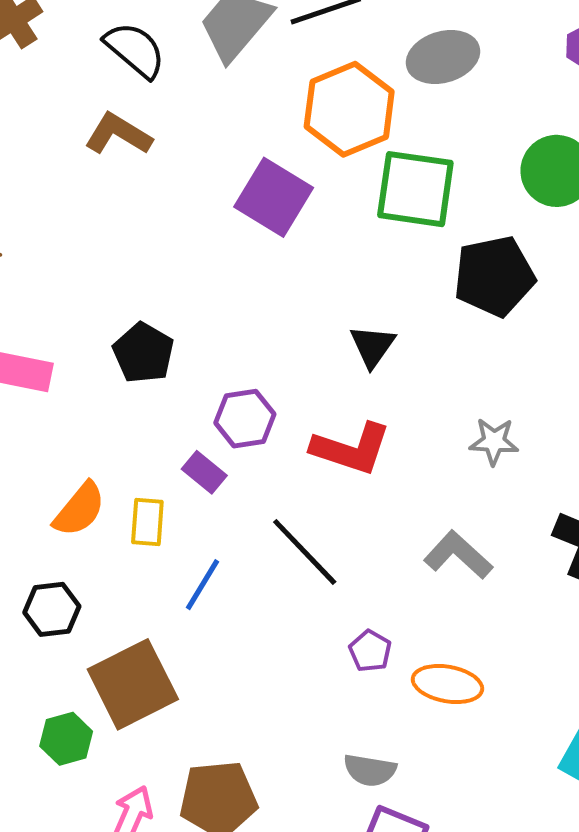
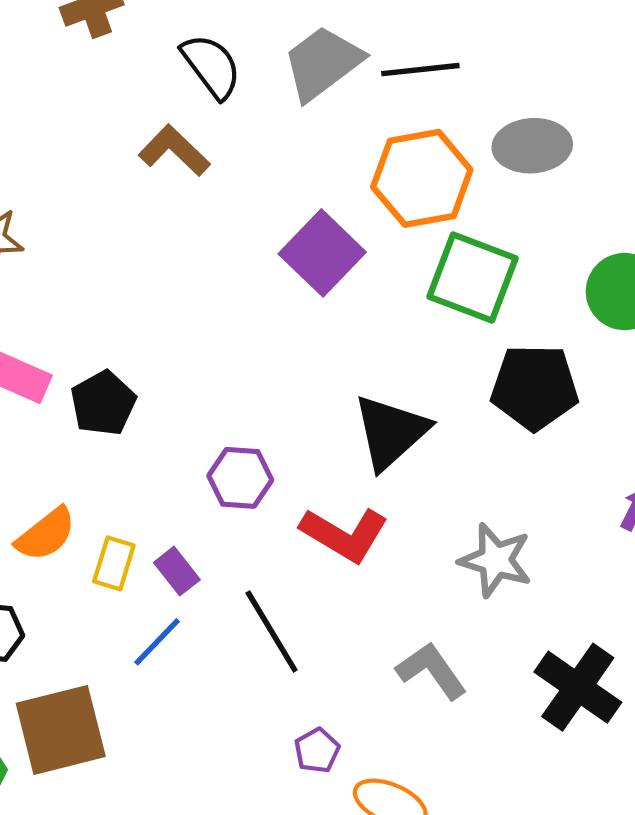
black triangle: (373, 346) -> (391, 432), size x1.6
black pentagon: (143, 353) -> (103, 403), moved
gray star: (494, 442) -> (496, 560), size x1.4
purple rectangle: (204, 472) -> (177, 571), moved

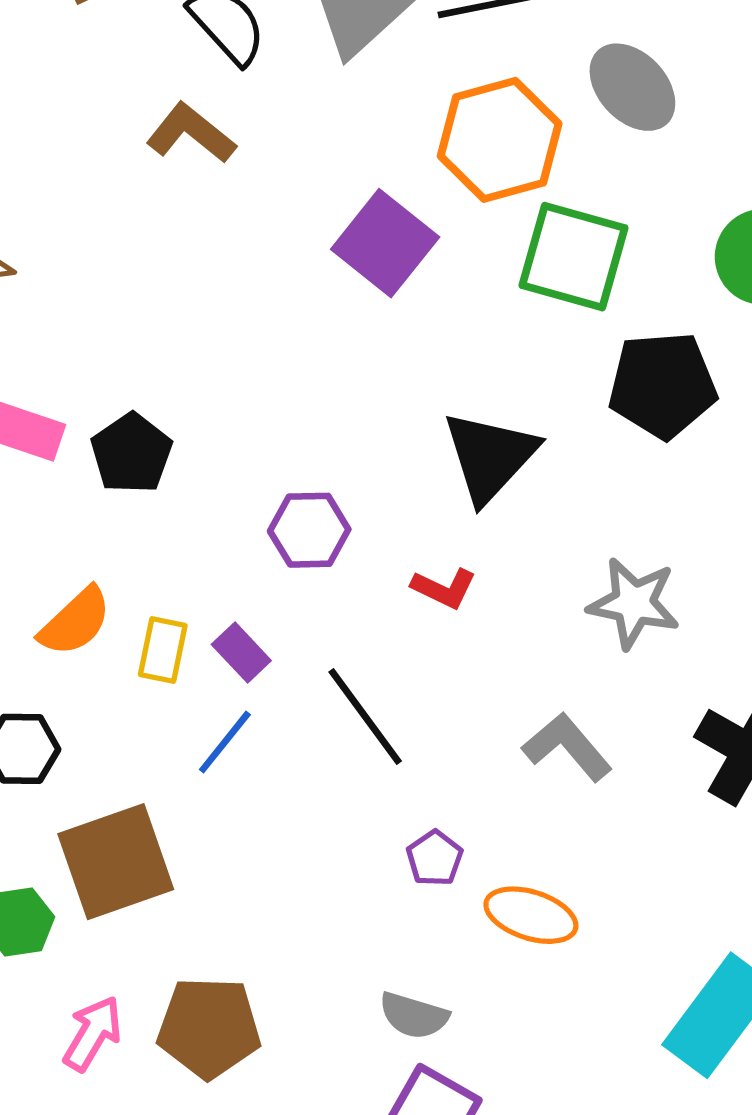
gray ellipse: (532, 146) -> (632, 87), turned 56
red L-shape: (344, 534) -> (444, 588), size x0.6

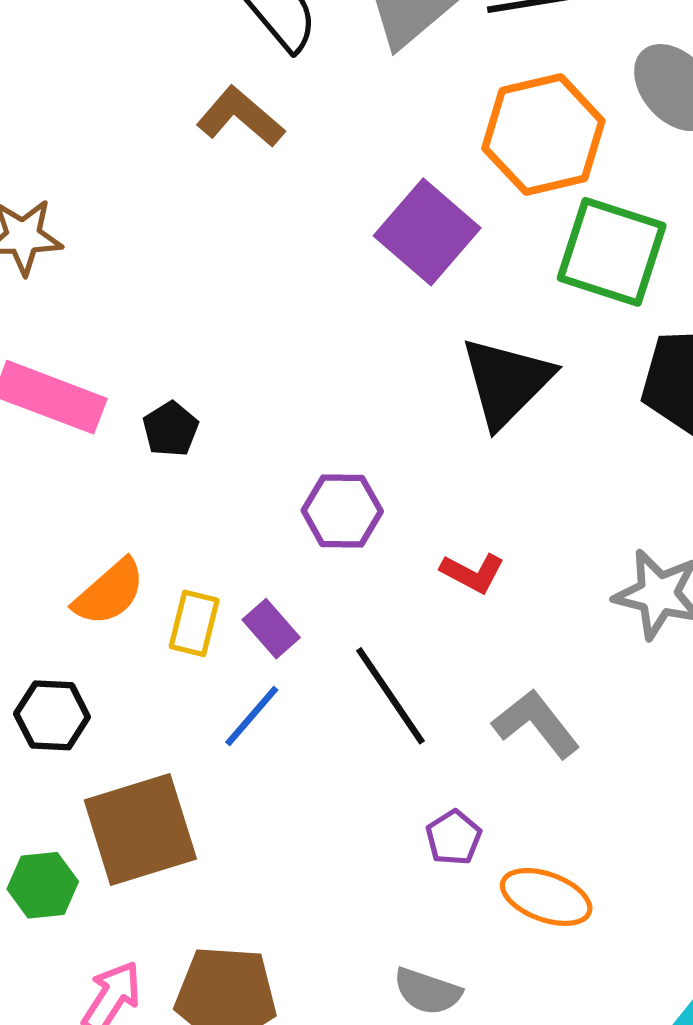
black pentagon: (131, 453) -> (171, 429), size x0.7
black triangle: (490, 457) -> (506, 382), moved
gray L-shape: (567, 747) -> (536, 724), moved

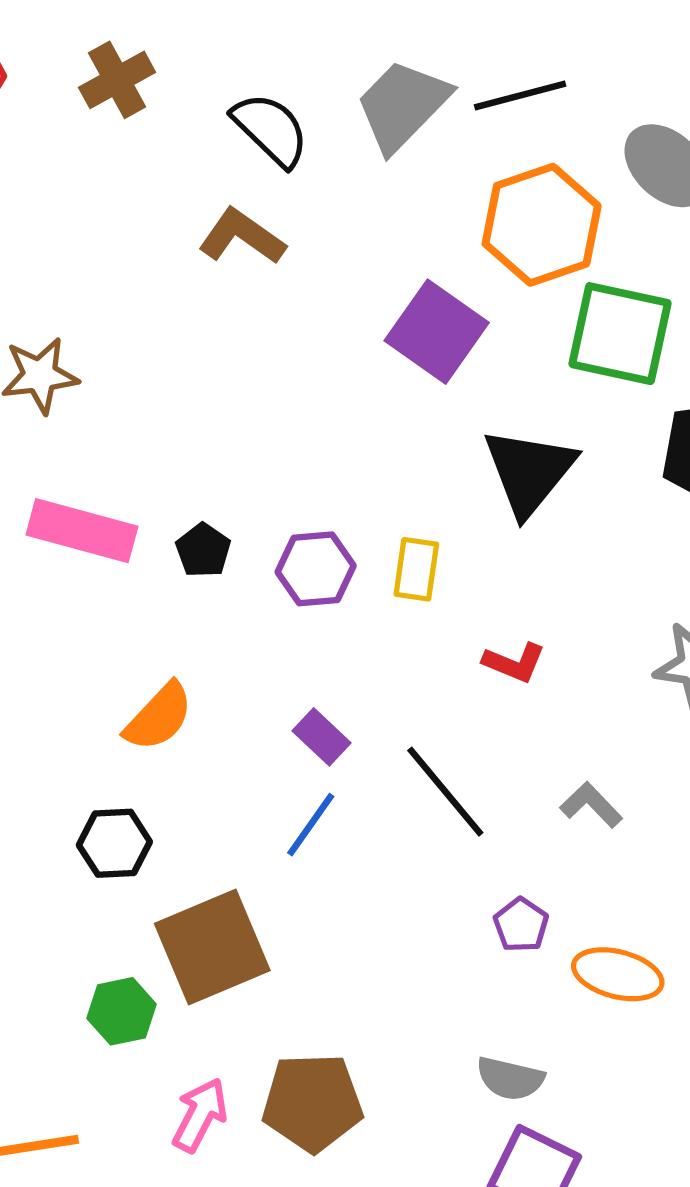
purple hexagon: (342, 511) -> (316, 569), moved
yellow rectangle: (194, 623) -> (416, 569), moved
gray L-shape: (536, 724) -> (591, 805), size x0.7

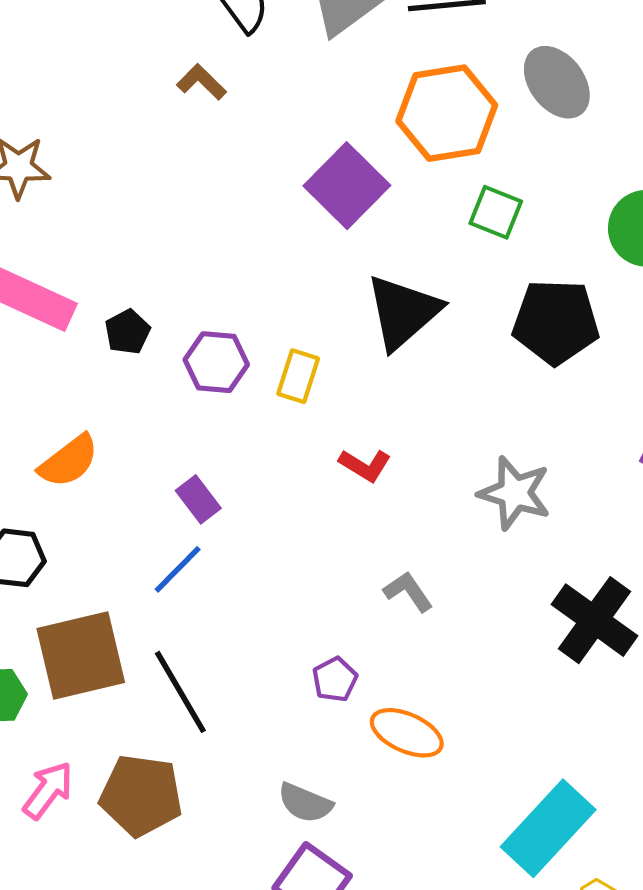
brown L-shape: (242, 237) -> (201, 82), size x0.7
green square: (620, 334) -> (496, 212), size x0.6
black line: (445, 792) -> (180, 692), moved

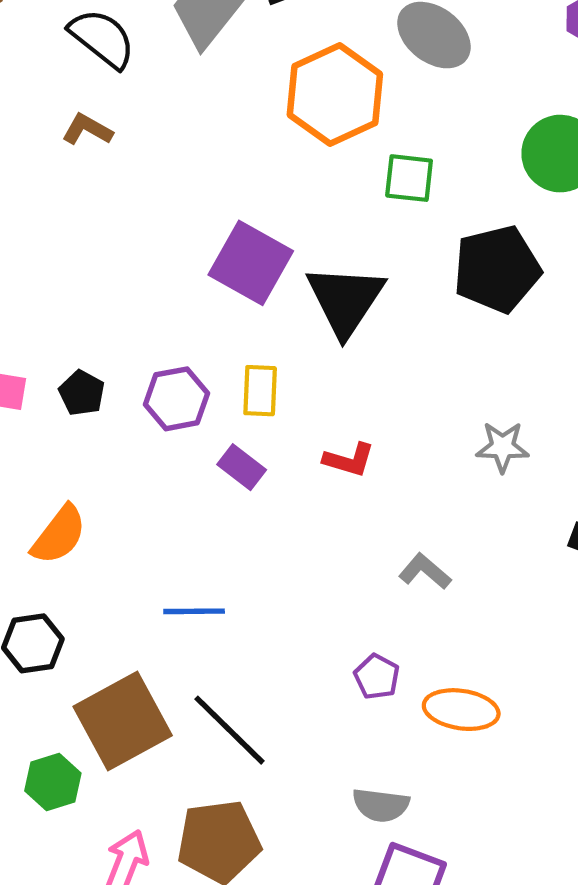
purple square: (347, 186) -> (251, 263), moved
gray star: (515, 493) -> (502, 447), size x0.7
purple rectangle: (198, 499) -> (242, 467), moved
blue line: (178, 569) -> (194, 611), turned 60

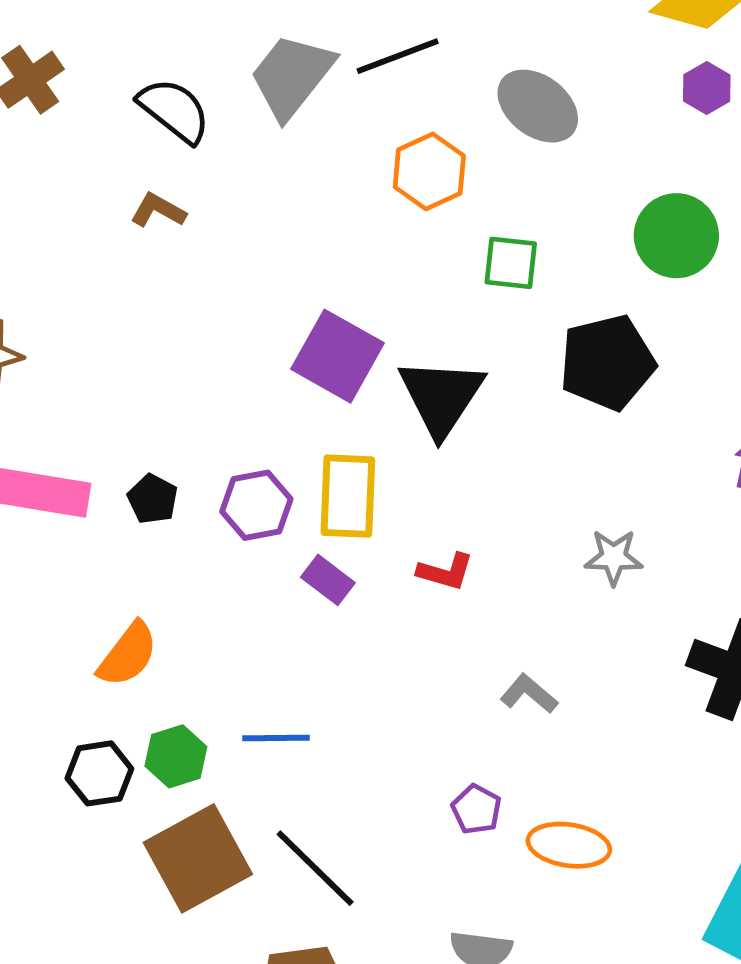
orange hexagon: (335, 94) -> (429, 171), size x0.7
yellow rectangle: (260, 391) -> (348, 496), size x1.5
green hexagon: (53, 782) -> (176, 756), moved

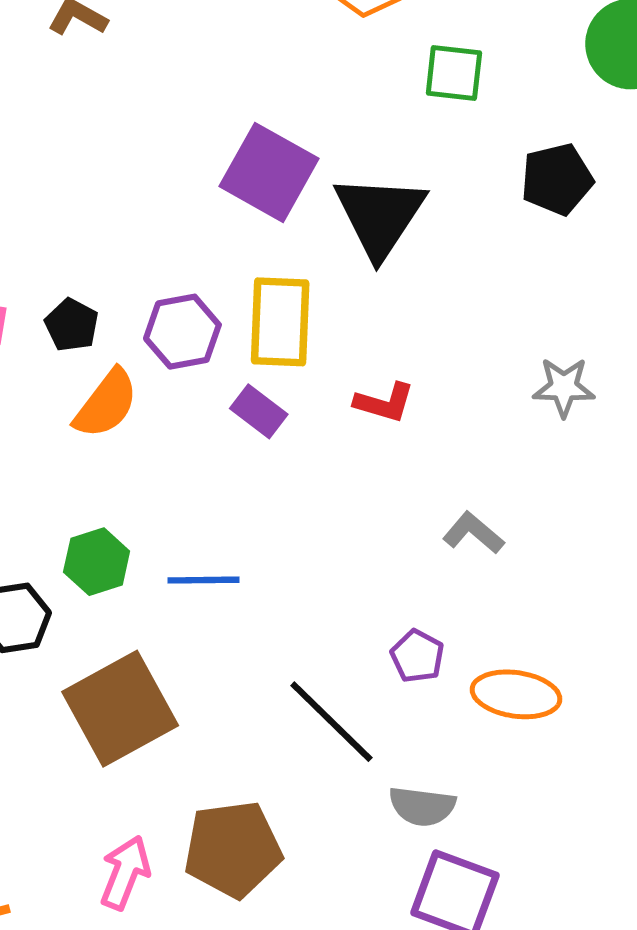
black pentagon: (607, 362) -> (557, 179), size x0.7
orange semicircle: (128, 654) -> (106, 404), moved
green hexagon: (176, 756) -> (97, 562), moved
black line: (315, 868) -> (331, 722), moved

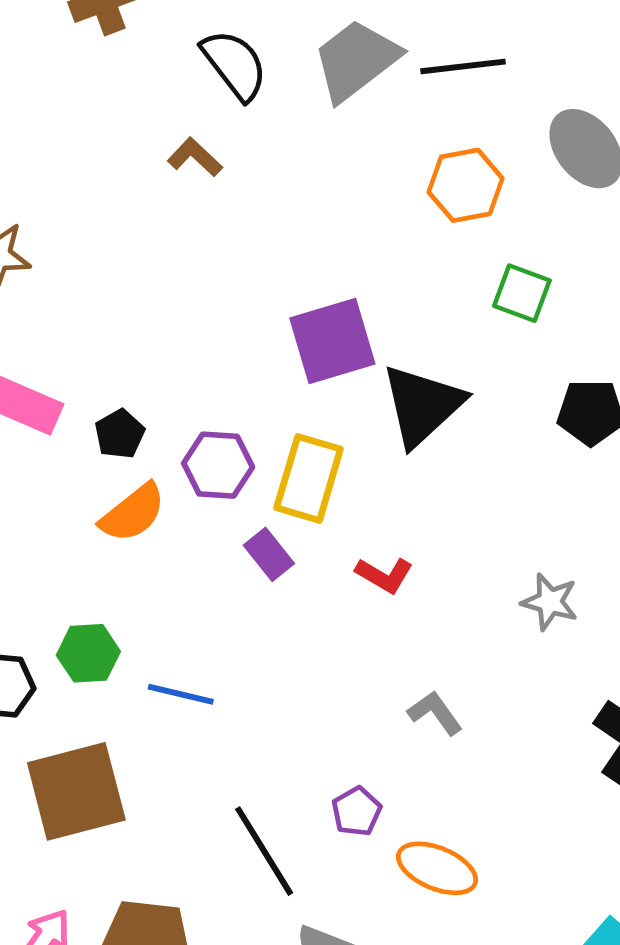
purple square: (269, 172) -> (332, 341), turned 30

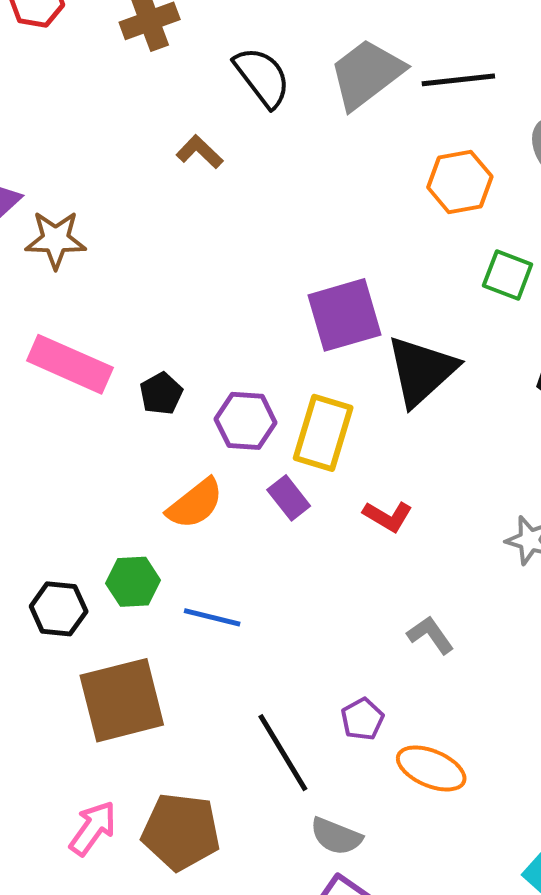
brown L-shape: (195, 157) -> (200, 152), moved
orange semicircle: (133, 513) -> (195, 504), moved

